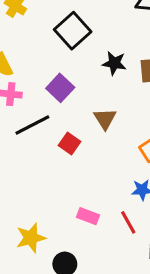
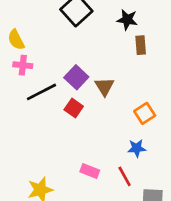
black star: (114, 63) -> (127, 20), moved
purple square: (60, 88) -> (76, 77), moved

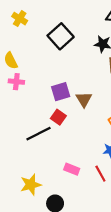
purple square: (76, 77) -> (61, 92), turned 30
black line: (42, 92) -> (38, 134), moved

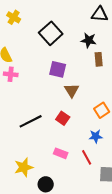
purple square: (61, 92) -> (58, 69), moved, turned 30
red square: (58, 117) -> (63, 118), moved

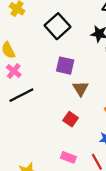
pink cross: (11, 74) -> (14, 71), turned 32
black line: (31, 121) -> (21, 95), moved

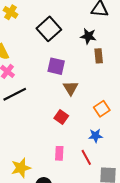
pink rectangle: (68, 157) -> (59, 153), turned 72

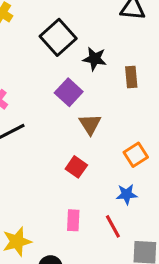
black star: (88, 36) -> (95, 59), moved
purple square: (56, 66) -> (69, 92), turned 30

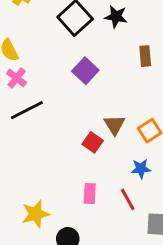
black star: (95, 59) -> (116, 17), moved
brown triangle: (90, 124) -> (115, 125), moved

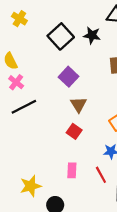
brown triangle: (115, 125) -> (79, 105), moved

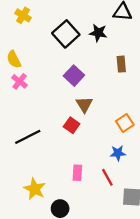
black line: (24, 107) -> (28, 137), moved
red square: (74, 131) -> (72, 125), moved
yellow star: (31, 186) -> (35, 189), turned -30

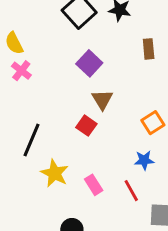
black line: (28, 137) -> (31, 140), turned -40
pink rectangle: (77, 173) -> (94, 185), turned -35
yellow star: (35, 189) -> (55, 173), moved

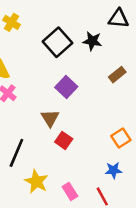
brown rectangle: (149, 49) -> (117, 75), turned 56
brown triangle: (102, 100) -> (50, 118), moved

